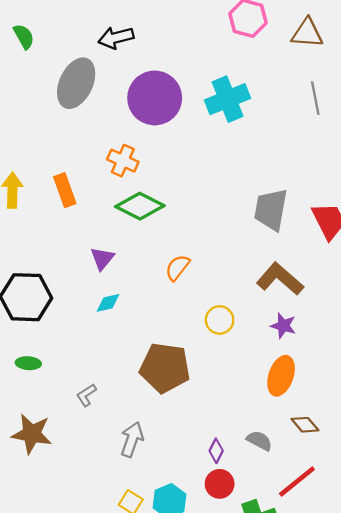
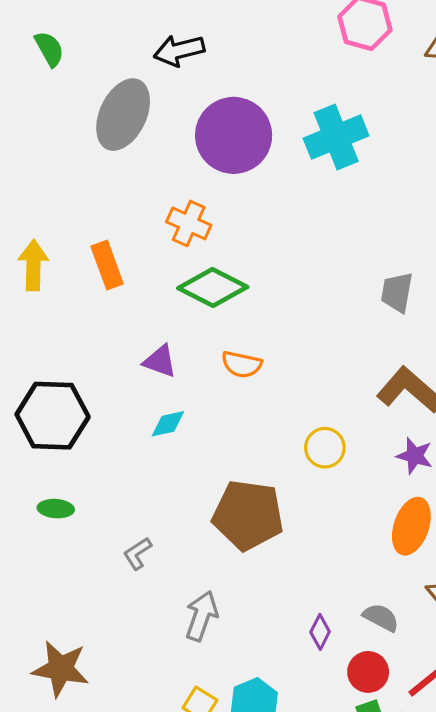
gray trapezoid: (271, 210) -> (397, 292), size x0.7
purple triangle: (102, 258) -> (160, 361), turned -50
orange semicircle: (177, 268) -> (242, 364), moved, turned -116
brown star: (32, 434) -> (61, 669), moved
red circle: (220, 484) -> (368, 672), moved

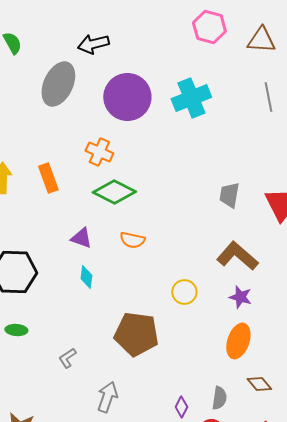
cyan diamond: (168, 424) -> (86, 277), turned -70
gray semicircle: (381, 617) -> (219, 398), turned 70

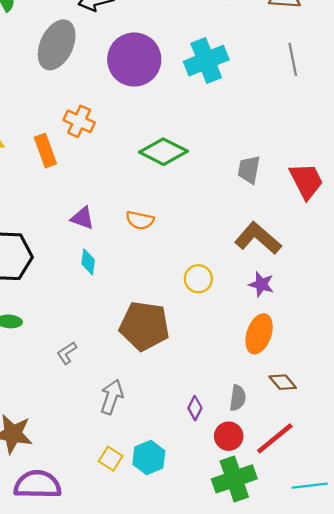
orange cross: (99, 152) -> (79, 121), moved
green diamond: (114, 192) -> (163, 152), moved

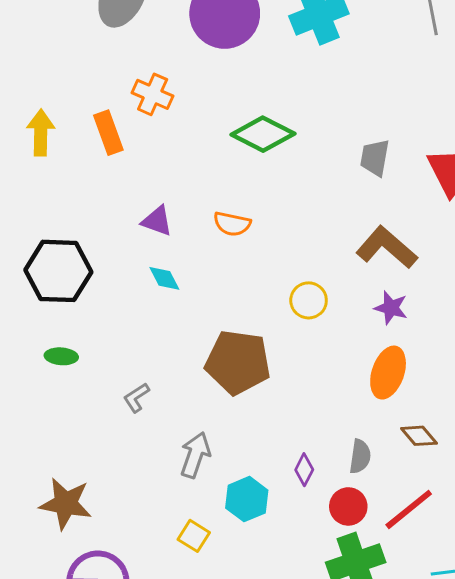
cyan diamond: (88, 262) -> (164, 278), turned -35
cyan hexagon: (149, 458) -> (247, 499), moved

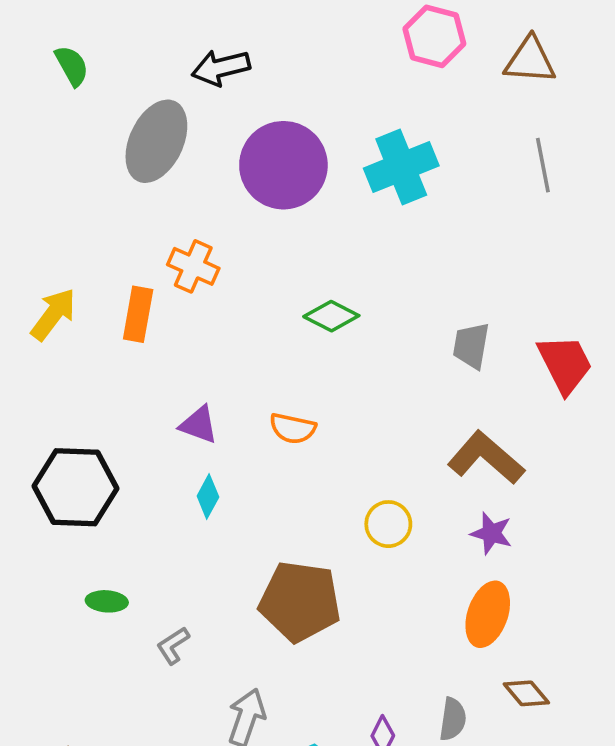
yellow arrow: (41, 133) -> (53, 314), turned 36
orange rectangle: (108, 133) -> (138, 314), turned 30
green diamond: (263, 134) -> (331, 316), size x0.7
cyan diamond: (164, 278) -> (208, 496), turned 56
green ellipse: (61, 356) -> (107, 601), moved

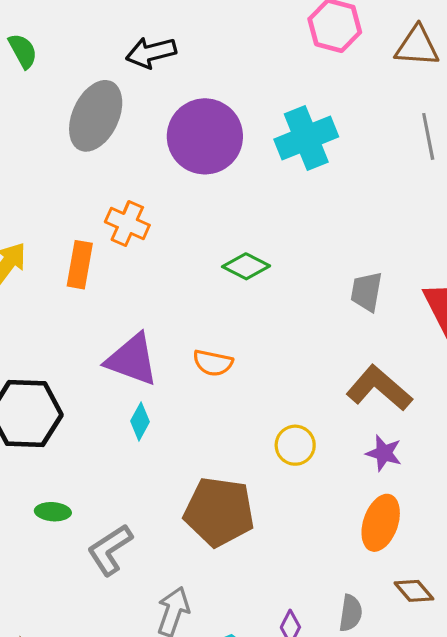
purple triangle: (199, 425) -> (132, 360), size x1.6
gray L-shape: (173, 646) -> (110, 550), size x1.6

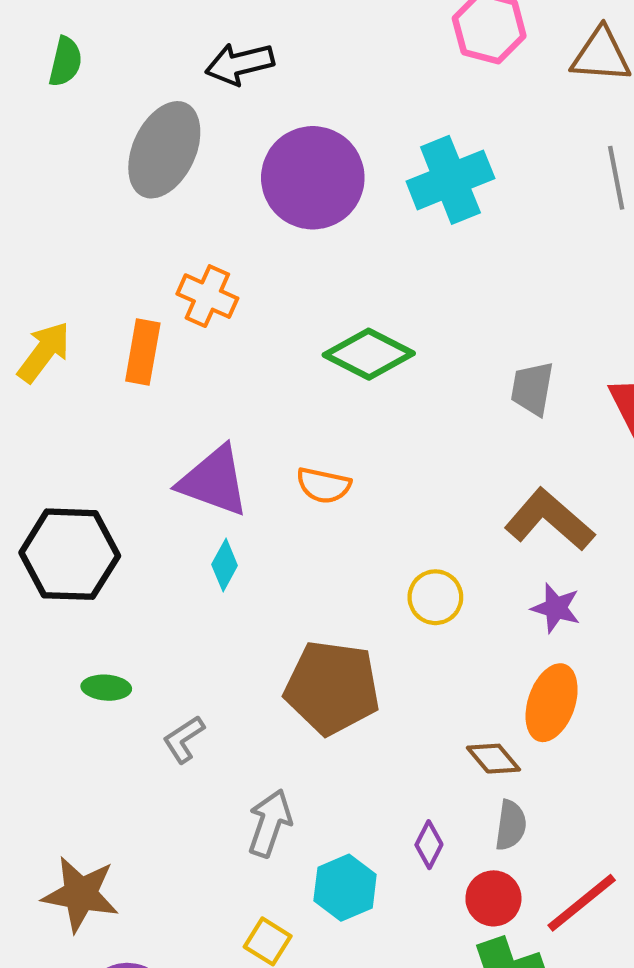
green semicircle: (23, 51) -> (65, 62), turned 42
green diamond: (246, 266) -> (369, 354), size x1.4
gray L-shape: (110, 550) -> (184, 739), size x0.7
brown diamond: (414, 591) -> (493, 759), moved

